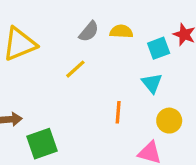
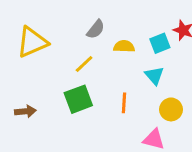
yellow semicircle: (121, 31) -> (124, 46), moved
green square: (42, 144) -> (78, 99), moved

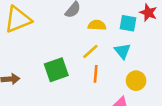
cyan square: (160, 43) -> (128, 23), turned 30
yellow line: (84, 64) -> (90, 51), moved

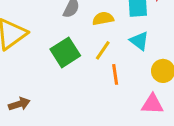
green square: (56, 70) -> (65, 52), moved

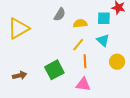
green square: (65, 52) -> (54, 70), moved
pink triangle: (152, 104) -> (83, 84), moved

